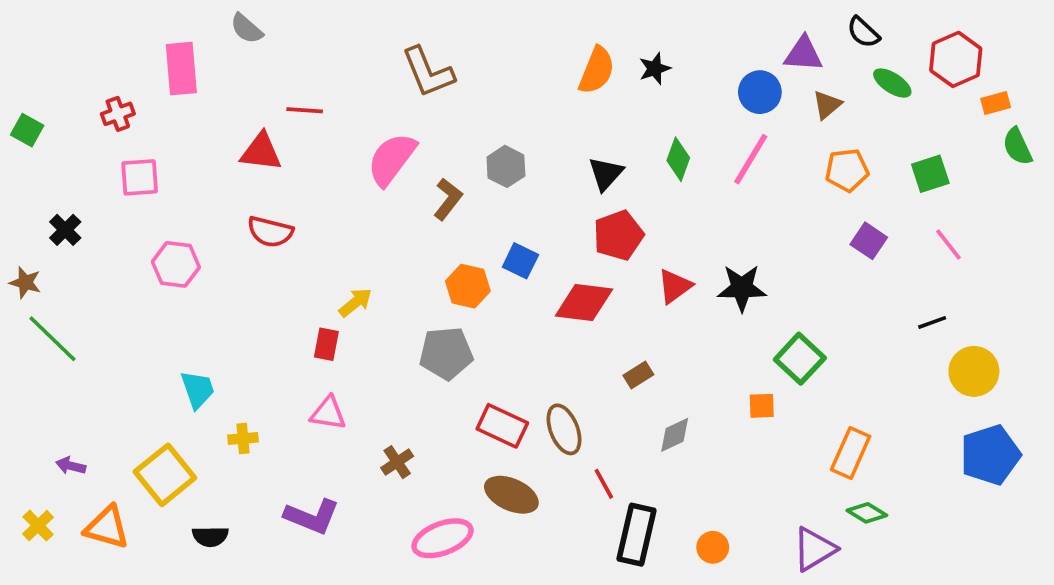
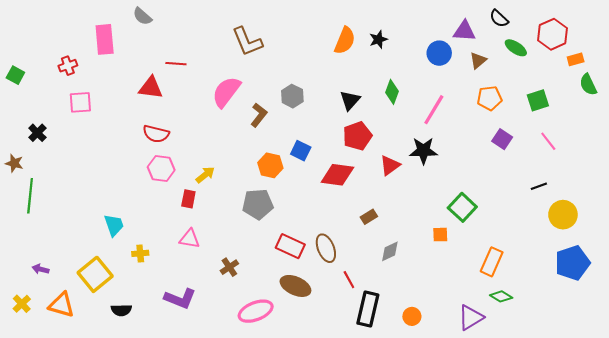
pink line: (751, 159) -> (434, 110), moved
pink hexagon: (176, 264) -> (161, 168), moved
black star: (742, 288) -> (423, 151), moved
green line: (53, 339) -> (30, 196), turned 52

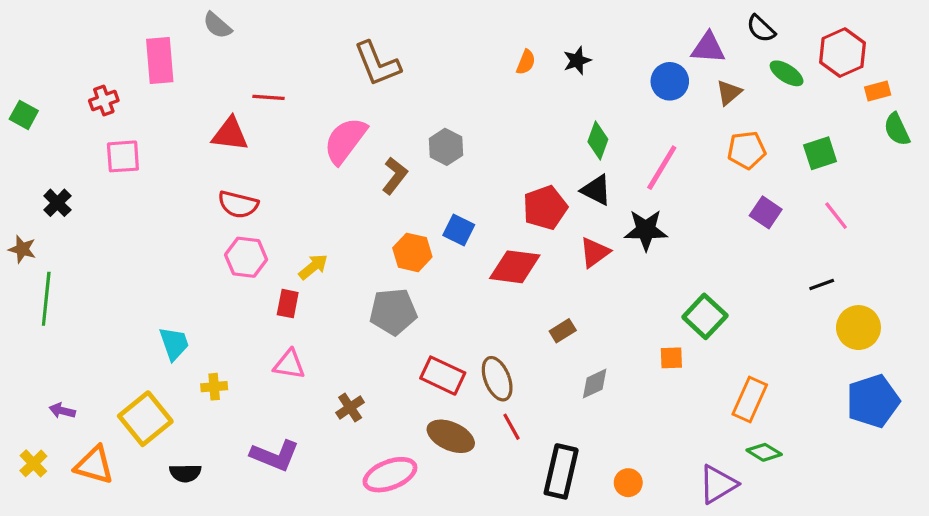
orange semicircle: (345, 40) -> (526, 62), size x0.6
black triangle: (350, 100) -> (596, 190), moved, turned -45
red line: (349, 280) -> (512, 427), moved

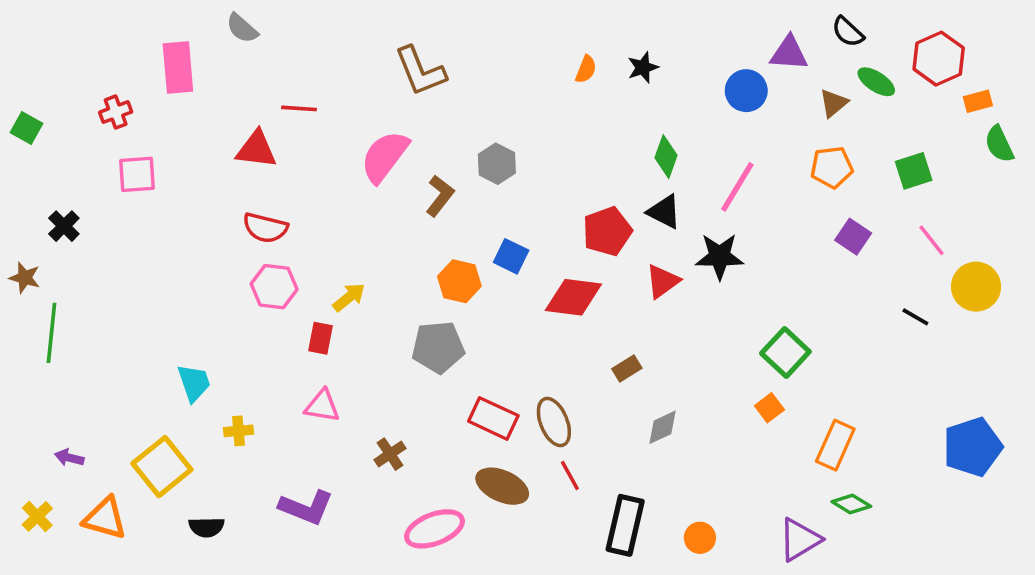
brown triangle: (729, 93) -> (834, 103), moved
black line: (822, 284) -> (915, 317), turned 50
yellow circle: (858, 328) -> (976, 287), moved
orange square: (671, 358) -> (769, 408), moved, turned -35

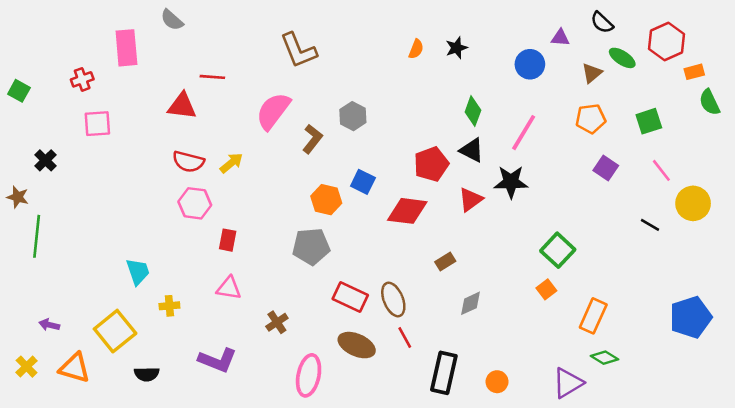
purple triangle: (789, 53) -> (560, 38), size x0.7
yellow arrow: (349, 297) -> (231, 163), moved
pink ellipse: (434, 529) -> (309, 375), turned -57

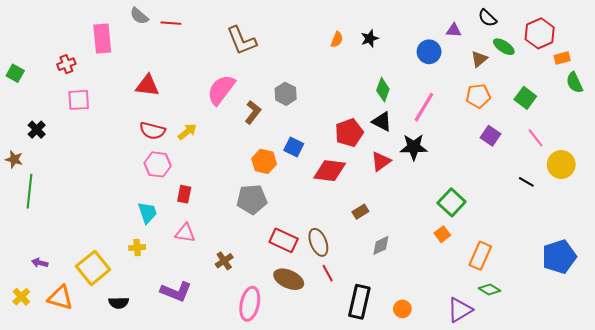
red line: (212, 77) -> (171, 23), moved
green square: (649, 121) -> (525, 98), turned -35
cyan trapezoid: (138, 272) -> (147, 213), moved

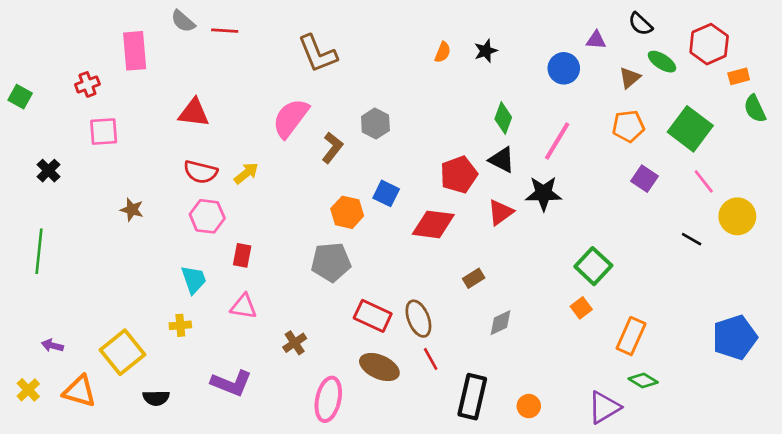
green square: (525, 98) -> (690, 129), size x1.5
brown star: (14, 159) -> (132, 210), moved

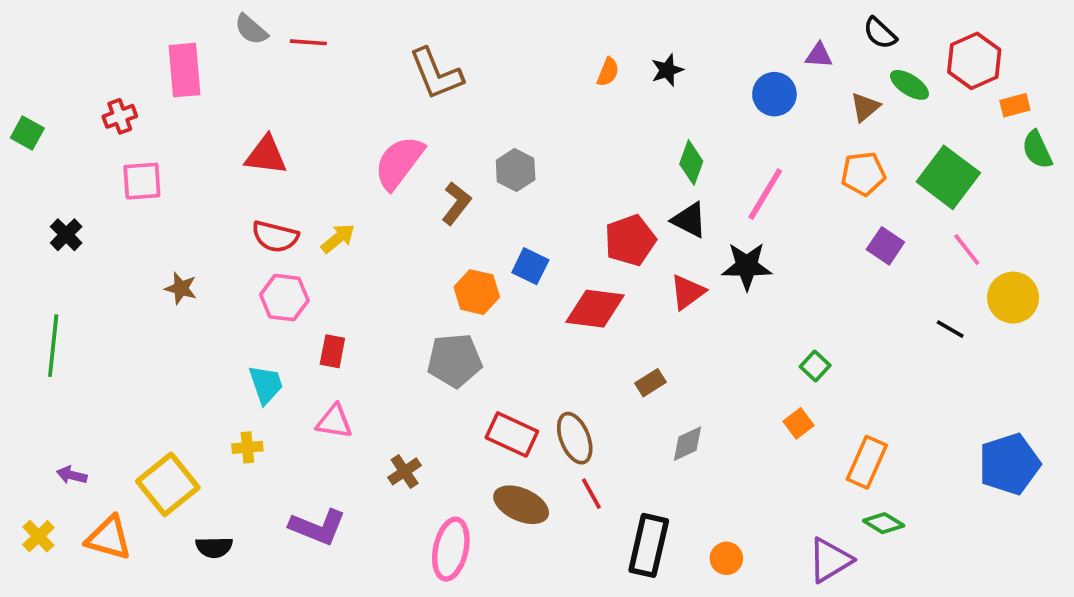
green square: (593, 266) -> (815, 366), size x0.6

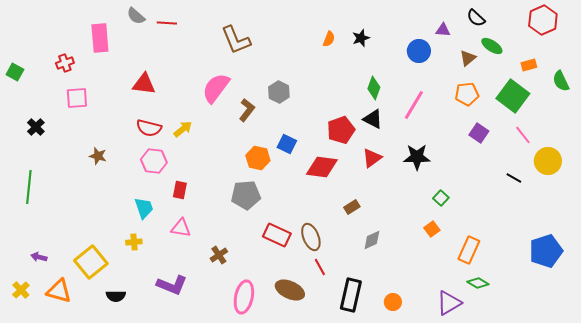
red hexagon: (974, 61) -> (543, 20), moved
orange rectangle: (1015, 105) -> (529, 65), moved
black star: (747, 266) -> (417, 157), moved
brown ellipse: (521, 505) -> (290, 290), moved

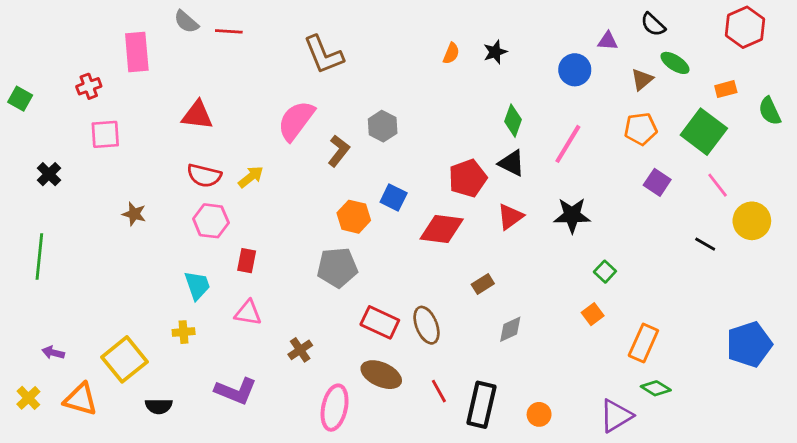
red line: (320, 267) -> (439, 391), moved
brown ellipse: (290, 290) -> (381, 375), moved

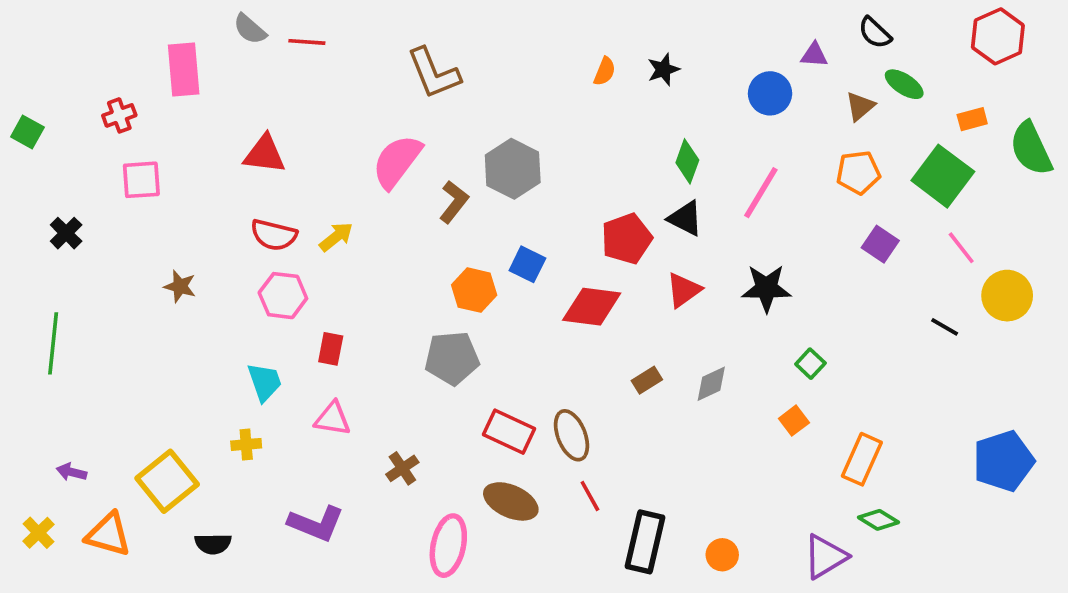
green semicircle: (770, 111) -> (1031, 149), size x1.4
gray hexagon: (383, 126) -> (513, 169), size x1.4
gray diamond: (510, 329) -> (711, 384), moved
red line: (439, 391) -> (590, 496), moved

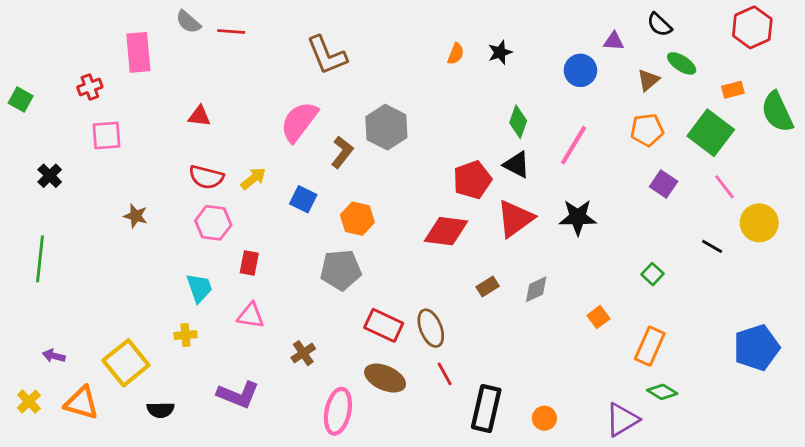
red triangle: (265, 154) -> (199, 116), size x0.7
blue square: (527, 264) -> (303, 199), moved
red triangle: (684, 290) -> (515, 219), size x1.4
green square: (810, 364) -> (652, 274), moved

